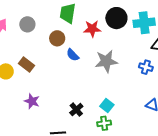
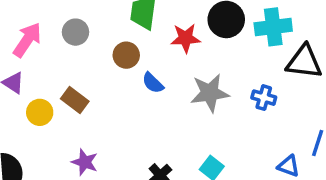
blue cross: (146, 67) -> (264, 98), moved

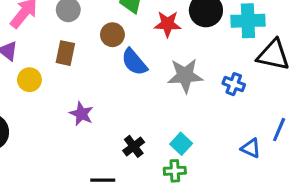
blue semicircle: (153, 83) -> (134, 62), size x1.4
brown rectangle: (75, 100) -> (65, 53), moved, turned 60
purple star: (85, 162) -> (81, 114), moved

